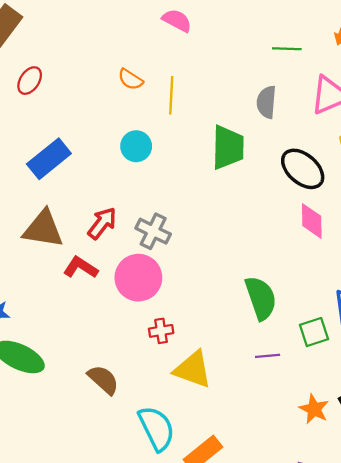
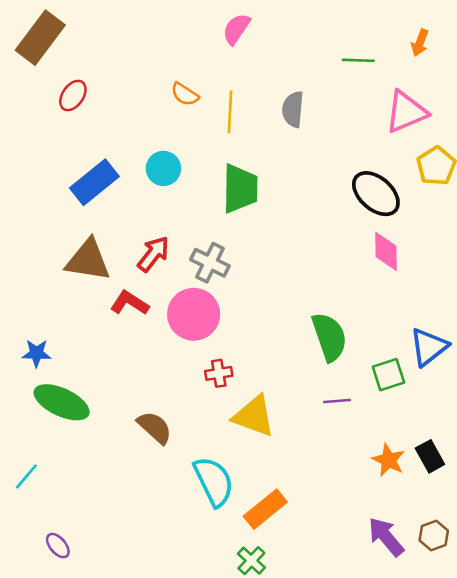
pink semicircle: (177, 20) -> (236, 29), turned -84
gray semicircle: (266, 102) -> (293, 109), moved
cyan circle: (136, 146) -> (163, 168), moved
green trapezoid: (228, 147) -> (240, 189), moved

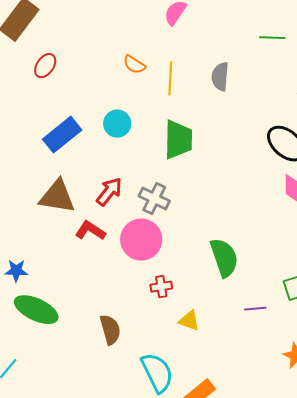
green semicircle: (329, 337) -> (224, 258), moved
yellow triangle: (254, 416) -> (189, 321), size x0.6
brown semicircle: (155, 427) -> (110, 330), turned 32

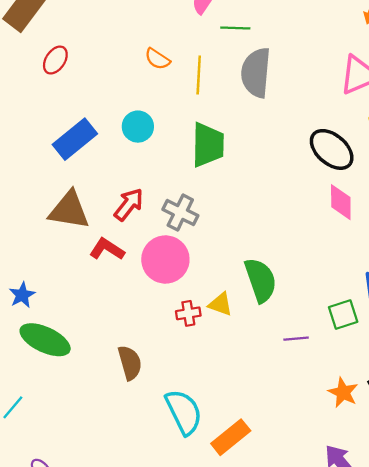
green line: (272, 38) -> (235, 28), moved
gray semicircle: (220, 77) -> (256, 73), size x1.5
blue star: (16, 271) -> (22, 295), turned -30
yellow triangle: (189, 321) -> (220, 304), moved

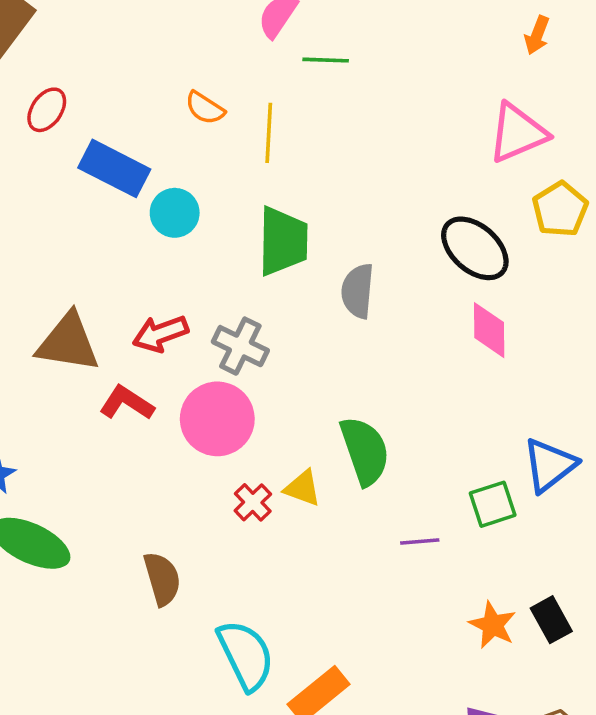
gray semicircle: (256, 73) -> (358, 291), moved, size x0.7
blue rectangle: (75, 139) -> (114, 168), moved, turned 66
red arrow: (129, 204) -> (160, 334), turned -148
red cross: (188, 313) -> (253, 502), turned -35

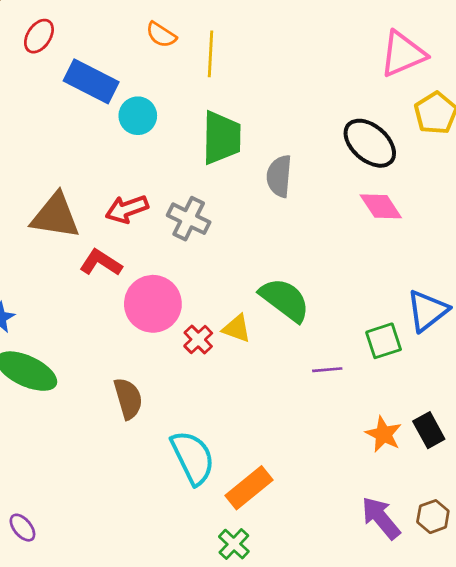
pink diamond: (489, 330) -> (381, 206), turned -33
pink circle: (217, 419) -> (153, 304), moved
green semicircle: (365, 451) -> (285, 300), turned -34

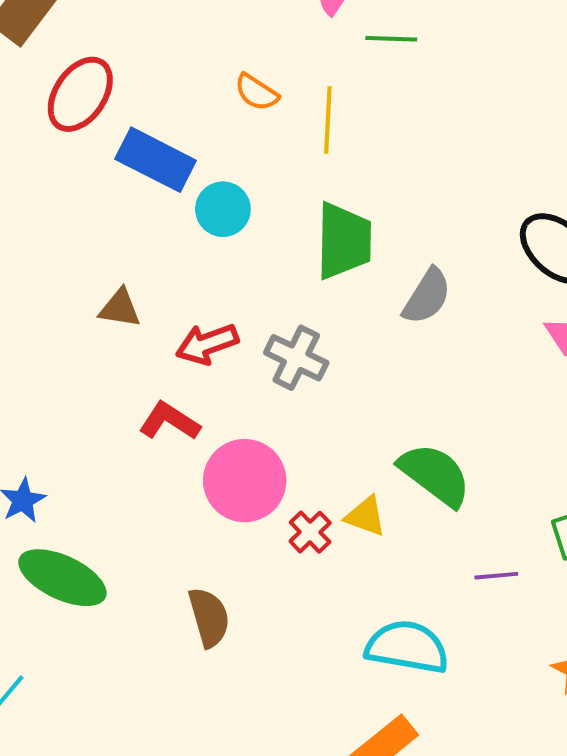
red ellipse: (39, 36) -> (80, 94), size x1.5
gray semicircle: (279, 176) -> (427, 296), turned -153
brown triangle: (55, 216) -> (120, 308), moved, size x0.6
cyan semicircle: (193, 458) -> (407, 647), moved, turned -54

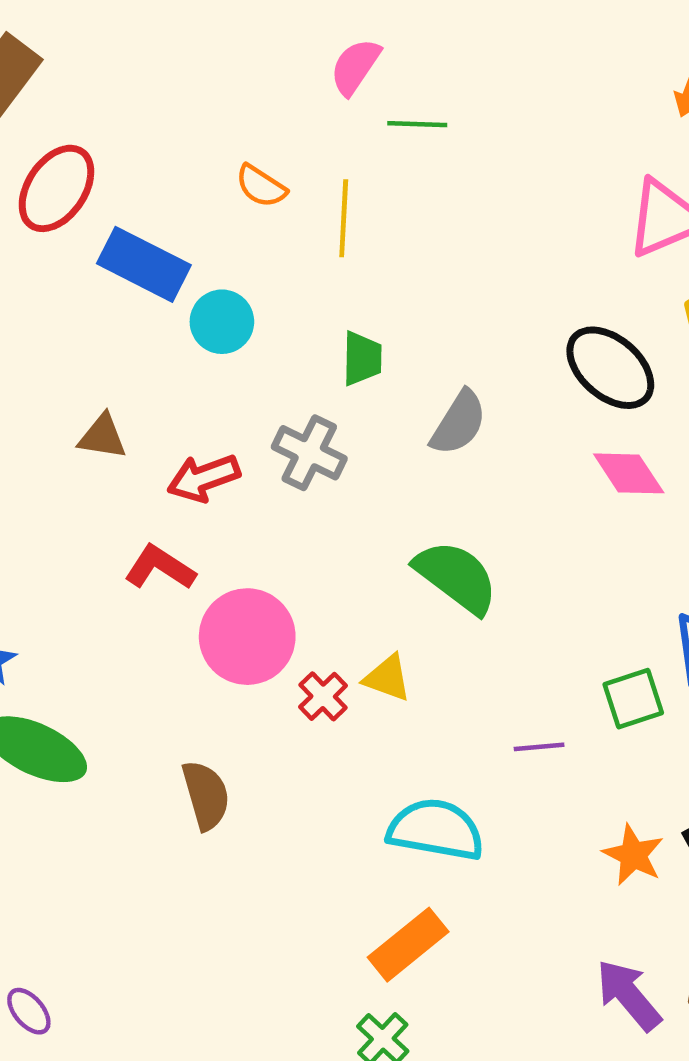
green trapezoid: (344, 241) -> (362, 359), size x0.6
gray cross: (296, 358) -> (309, 453), moved
green semicircle: (435, 475) -> (456, 577), moved

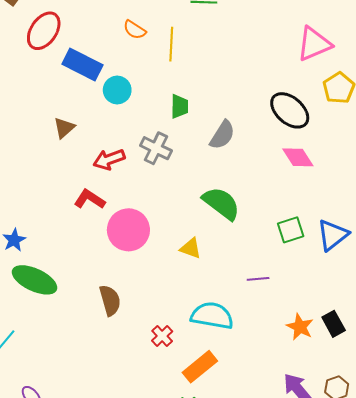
brown triangle: (102, 437) -> (64, 128), moved, turned -50
red cross: (323, 696) -> (162, 336), moved
green square: (633, 699) -> (291, 230), moved

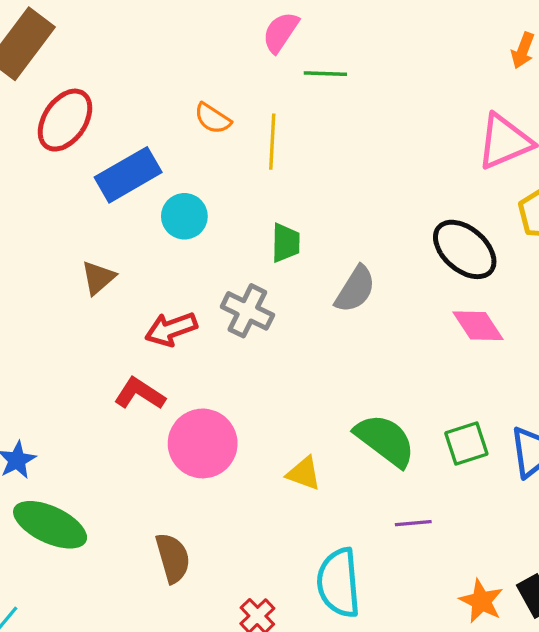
blue rectangle: (82, 64) -> (128, 175), turned -57
green semicircle: (221, 203) -> (385, 440), moved
cyan semicircle: (212, 316) -> (339, 583), turned -105

